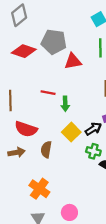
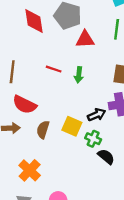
red diamond: (24, 51) -> (34, 21), turned 55
green arrow: (65, 104) -> (79, 75), moved
yellow square: (71, 132) -> (72, 126), moved, turned -30

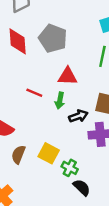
red triangle: (85, 39) -> (68, 76), moved
black arrow: (97, 115) -> (78, 116), moved

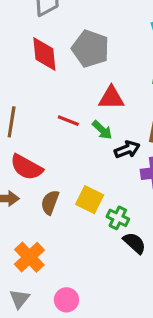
green arrow: (60, 101) -> (102, 130), turned -56

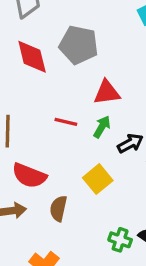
green arrow: (102, 130) -> (102, 127), turned -95
yellow square: (90, 200) -> (98, 179), moved, turned 32
green cross: (118, 218) -> (120, 240), moved

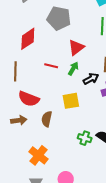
red diamond: (32, 57) -> (28, 39), moved, turned 70
red triangle: (107, 92) -> (76, 47), turned -30
yellow square: (98, 179) -> (71, 101), turned 30

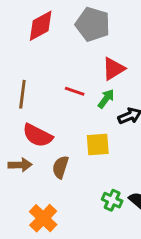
red diamond: (28, 39) -> (41, 26), moved

